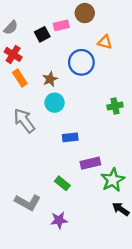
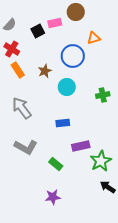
orange triangle: (105, 42) -> (94, 38), turned -32
cyan circle: (55, 103) -> (67, 87), moved
gray L-shape: (28, 202) -> (26, 147), moved

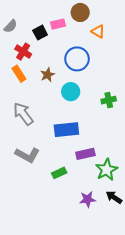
orange triangle: (94, 38) -> (98, 31), moved, turned 48
red cross: (12, 49) -> (23, 52), moved
blue rectangle: (63, 123) -> (66, 130), size x1.6
green rectangle: (56, 164) -> (59, 173), turned -64
purple star: (53, 197) -> (88, 199), moved

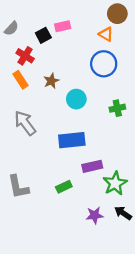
brown circle: (80, 12) -> (117, 14), moved
blue circle: (77, 59) -> (104, 64), moved
gray L-shape: (27, 155) -> (18, 187), moved, turned 50

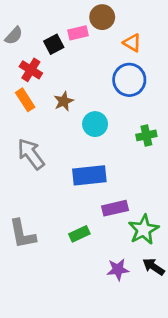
brown circle: (117, 14) -> (102, 17), moved

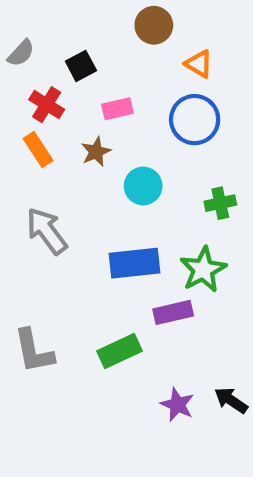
pink rectangle: (78, 33) -> (117, 109), moved
green star: (144, 230) -> (203, 270), moved
green rectangle: (79, 234) -> (120, 351), size x1.4
purple star: (118, 270) -> (177, 405), turned 30

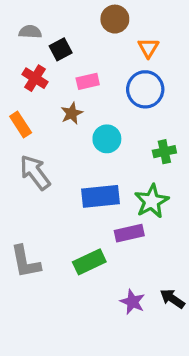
gray semicircle: (21, 53) -> (30, 32), moved, turned -130
orange triangle: (199, 64) -> (148, 48), turned 30
orange rectangle: (38, 150) -> (21, 124), moved

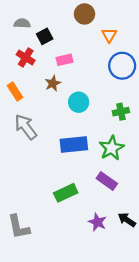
blue circle: (145, 89) -> (122, 66), moved
purple rectangle: (129, 233) -> (107, 181), moved, turned 48
gray L-shape: (25, 262) -> (19, 227), moved

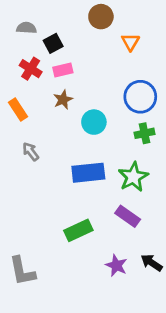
pink rectangle: (65, 60) -> (63, 70), moved
blue circle: (122, 66) -> (140, 97), moved
gray arrow: (26, 127) -> (31, 152), size x0.6

